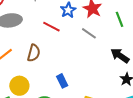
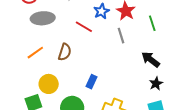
gray line: (89, 33) -> (121, 36), turned 35
blue rectangle: (62, 81) -> (91, 82), turned 48

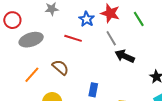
brown semicircle: (65, 52) -> (60, 67), turned -54
black arrow: (151, 59) -> (125, 56), moved

